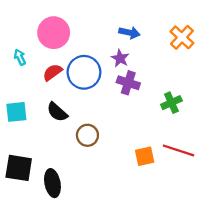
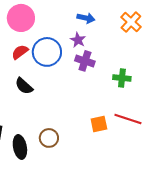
green cross: (171, 103) -> (122, 78), turned 30
brown circle: (87, 135) -> (49, 138), moved

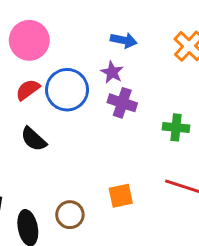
orange square: (99, 124) -> (121, 196), moved

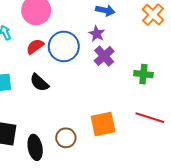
purple cross: (122, 103) -> (104, 56), turned 30
orange square: (121, 196) -> (103, 124), size x1.4

